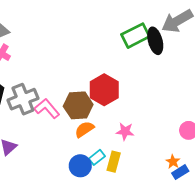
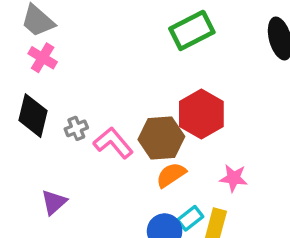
green rectangle: (135, 36) -> (192, 30), moved
gray cross: (23, 99) -> (76, 128), size x0.5

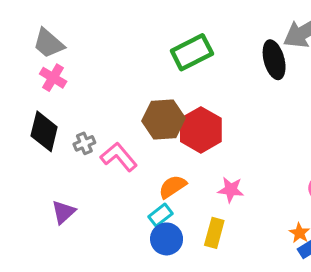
brown hexagon: (161, 138) -> (164, 119), moved
cyan rectangle: (190, 218) -> (161, 215), moved

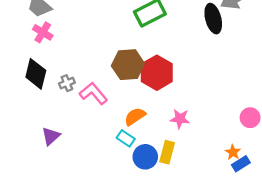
cyan rectangle: (161, 215) -> (126, 138), turned 72
blue circle: (167, 239) -> (145, 157), moved

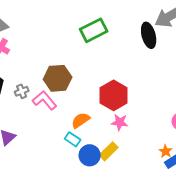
brown hexagon: (128, 65) -> (58, 78), moved
red hexagon: (157, 73) -> (114, 95), moved
yellow rectangle: (167, 152) -> (109, 151), turned 30

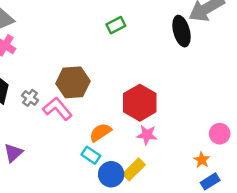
green rectangle: (94, 30) -> (116, 25), size x0.6
gray cross: (22, 91) -> (30, 98), turned -32
orange star: (166, 151) -> (202, 160), moved

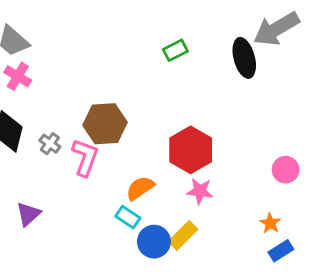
green rectangle: (116, 25) -> (175, 50), moved
pink L-shape: (57, 109) -> (85, 157), turned 60
pink circle: (220, 134) -> (286, 170), moved

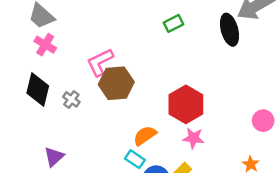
pink L-shape: (85, 157) -> (100, 62), moved, turned -136

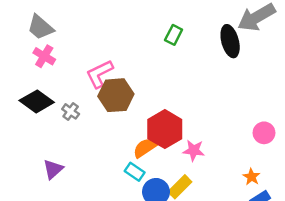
green rectangle: (173, 23) -> (174, 35), turned -36
black diamond: (38, 89) -> (37, 101), turned -68
red hexagon: (186, 104) -> (165, 129), moved

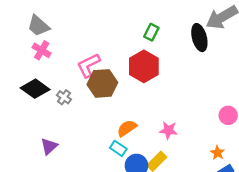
red hexagon: (165, 129) -> (144, 66), moved

